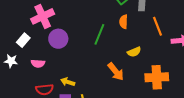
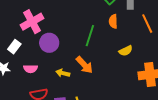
orange arrow: (116, 72) -> (84, 65), moved
yellow arrow: (68, 82) -> (63, 73), moved

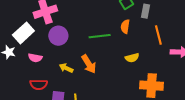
green line: (90, 36) -> (100, 36), turned 55
white rectangle: (14, 47) -> (23, 33), size x1.5

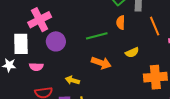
white rectangle: (23, 33) -> (21, 44), turned -40
orange arrow: (89, 64) -> (101, 63), moved, turned -30
yellow arrow: (66, 68) -> (72, 80), moved

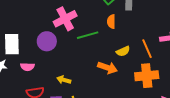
pink cross: (40, 20) -> (65, 19), moved
orange line: (155, 26) -> (147, 49), moved
orange arrow: (101, 63) -> (107, 68), moved

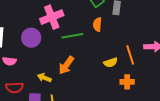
yellow semicircle: (123, 51) -> (111, 63), moved
orange arrow: (107, 68) -> (66, 65), moved, turned 102
orange cross: (147, 76) -> (127, 82), size x0.6

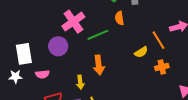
orange arrow: (66, 65) -> (99, 65), turned -30
yellow arrow: (44, 78) -> (80, 82), turned -104

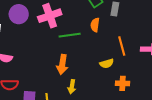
orange line: (158, 40) -> (122, 46), moved
purple circle: (58, 46) -> (19, 14), moved
yellow arrow: (80, 82) -> (72, 87), moved

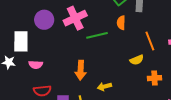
orange arrow: (62, 64) -> (81, 70), moved
yellow arrow: (72, 87) -> (104, 86), turned 72

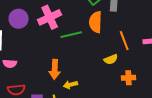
orange semicircle: (121, 23) -> (95, 22), size x1.5
yellow arrow: (104, 86) -> (70, 85), moved

